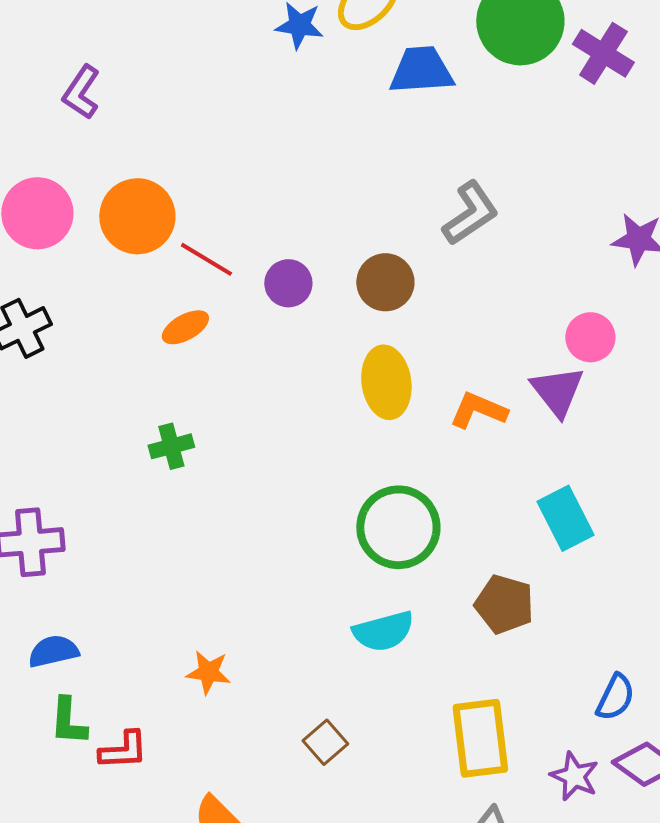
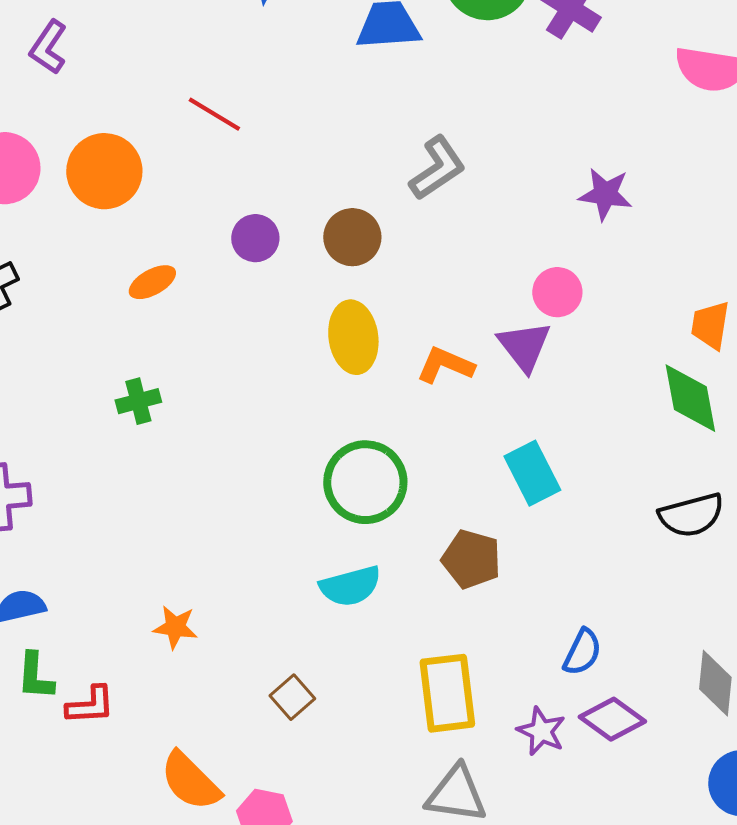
red line: (206, 259) -> (214, 114), moved

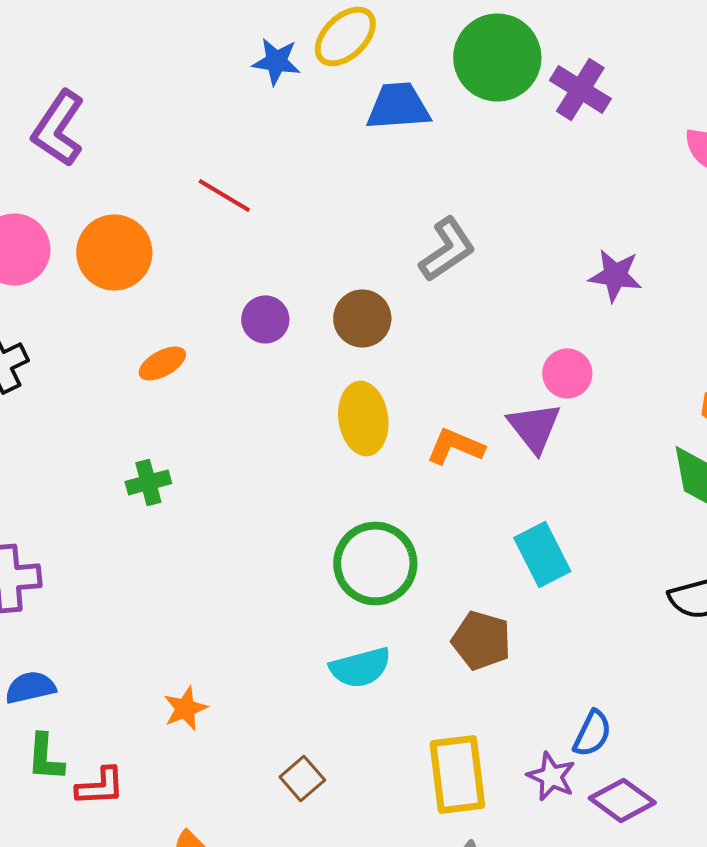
purple L-shape: (48, 47) -> (58, 128), size x1.4
orange star: (175, 627) -> (185, 708), turned -30
purple star: (541, 731) -> (551, 776), moved

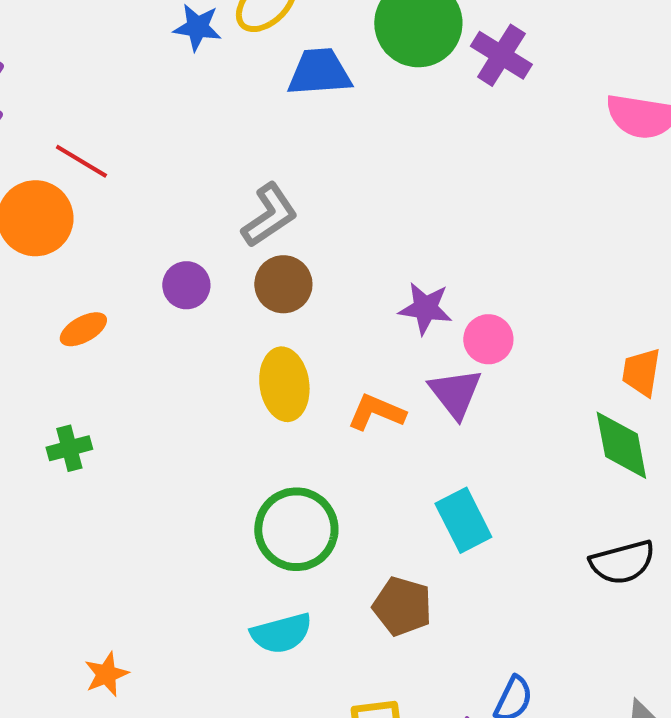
red line: (224, 195) -> (81, 161), moved
gray L-shape: (447, 249) -> (269, 215), moved
purple star: (615, 275) -> (425, 308), moved

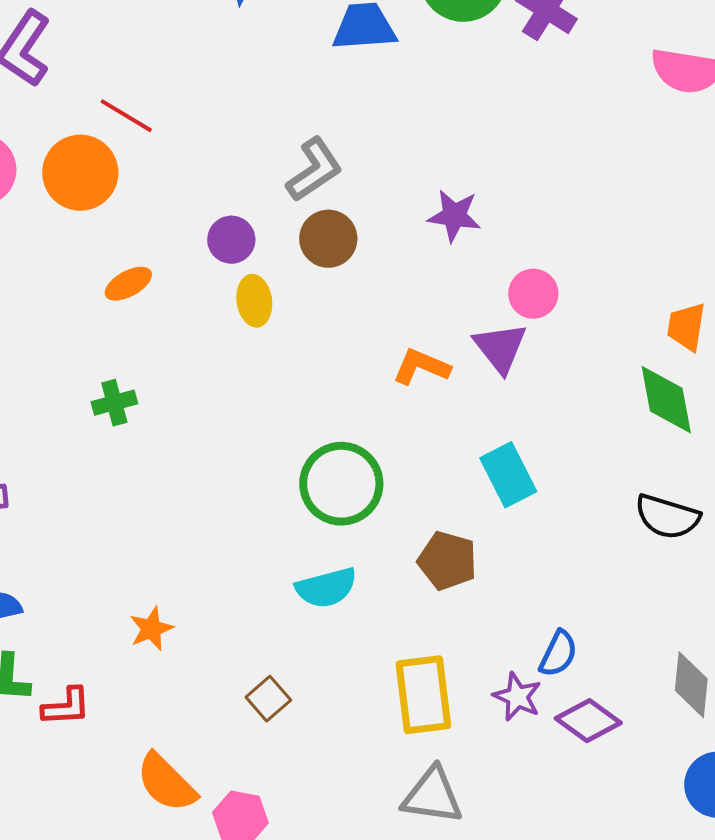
purple star: (425, 308) -> (454, 216), moved
yellow ellipse: (284, 384) -> (254, 301), moved, size x0.7
black semicircle: (622, 562) -> (667, 517), turned 32

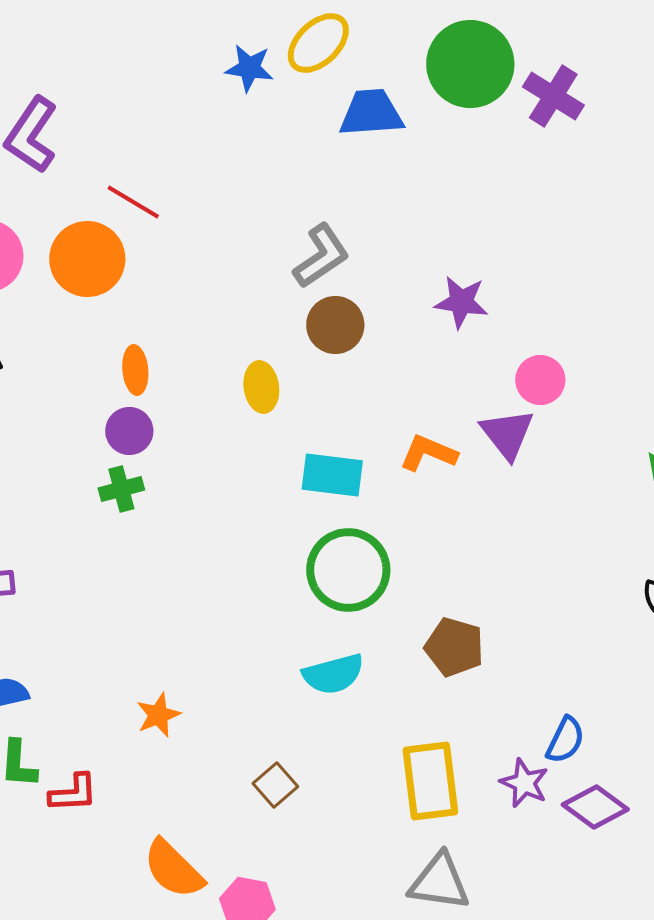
purple circle: (231, 240) -> (129, 431), moved
orange ellipse: (128, 284) -> (135, 370), turned -66
cyan rectangle: (508, 475) -> (332, 475), moved, turned -56

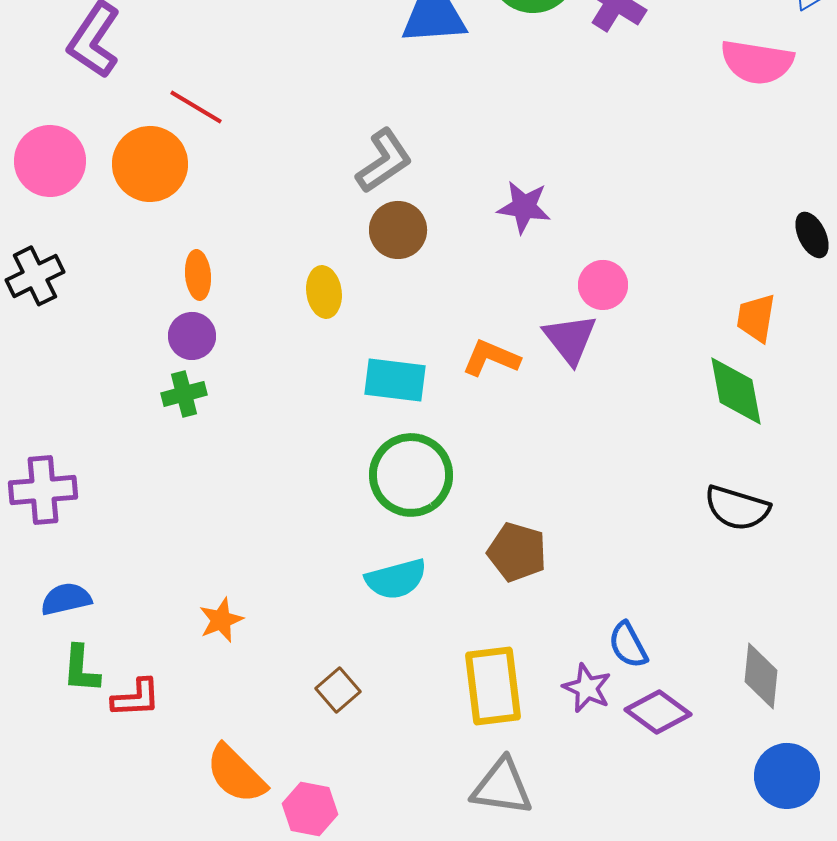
blue semicircle: (565, 740) -> (628, 645), turned 126

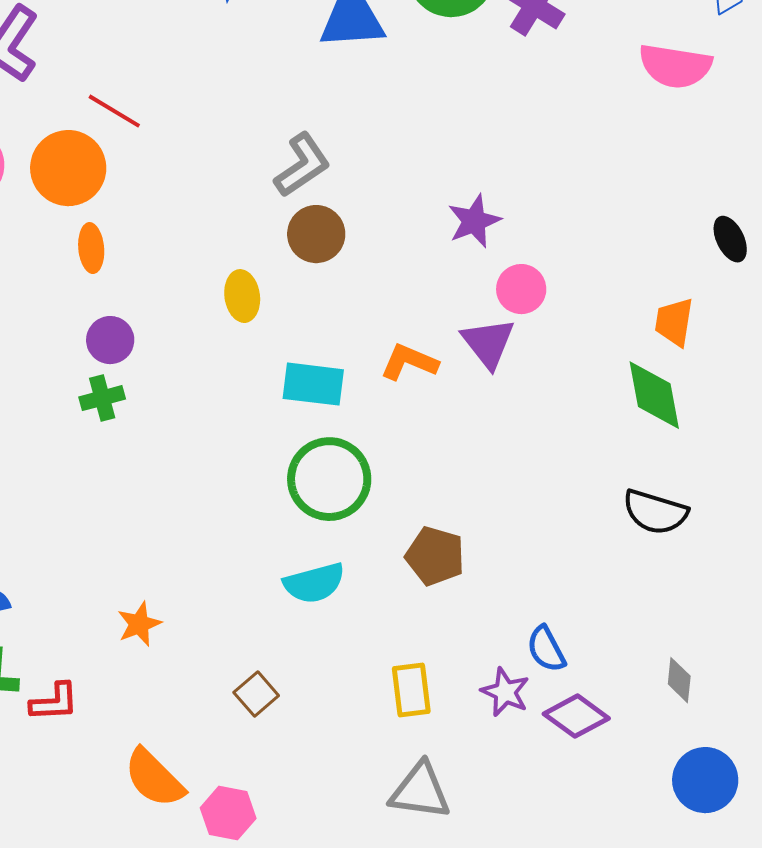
purple star: (524, 207) -> (474, 221), moved, turned -30
orange ellipse: (198, 275) -> (91, 248), moved
gray diamond: (761, 676) -> (679, 680), size x0.7
yellow rectangle: (493, 686) -> (411, 690), size x0.7

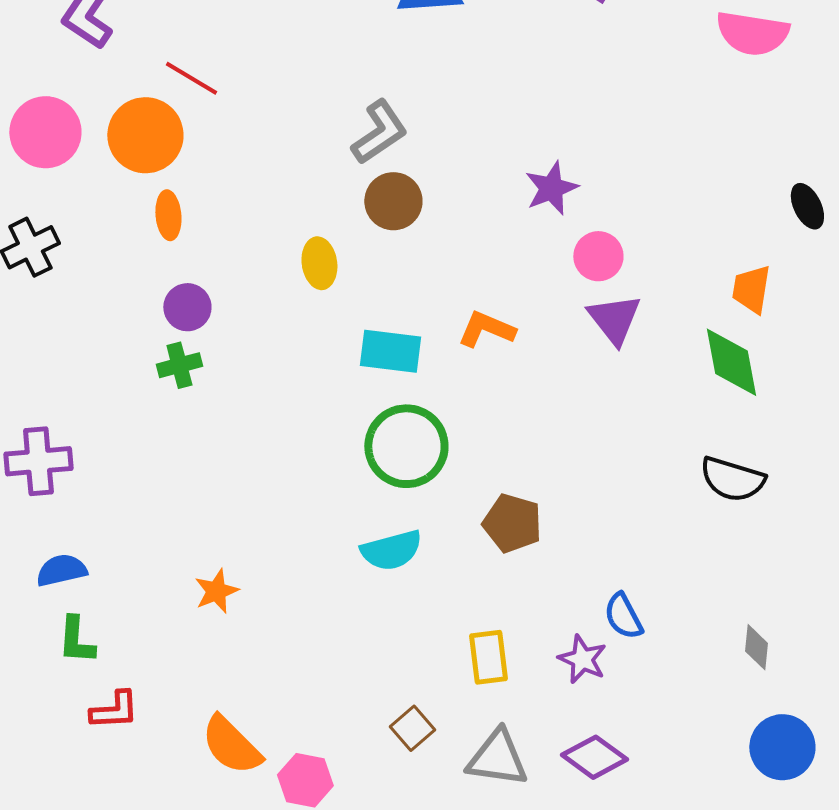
purple triangle: (488, 343) -> (614, 319), moved
brown square: (256, 694) -> (412, 728), moved
red L-shape: (54, 702) -> (114, 710), moved
purple diamond: (576, 716) -> (594, 757), moved

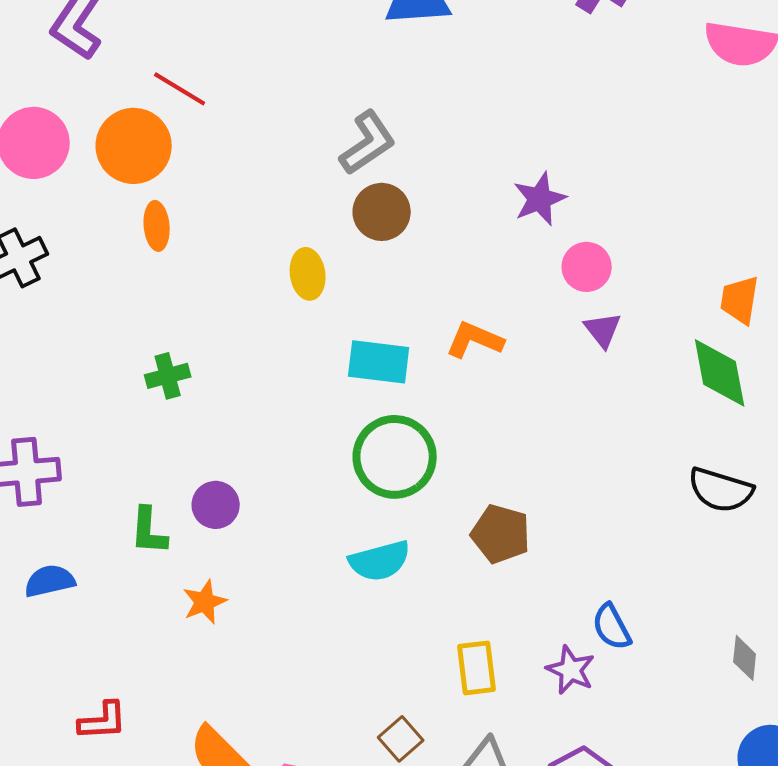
purple circle: (187, 307) -> (216, 505), moved
purple triangle: (614, 319) -> (603, 330), size x0.7
green L-shape: (76, 640) -> (149, 531), moved

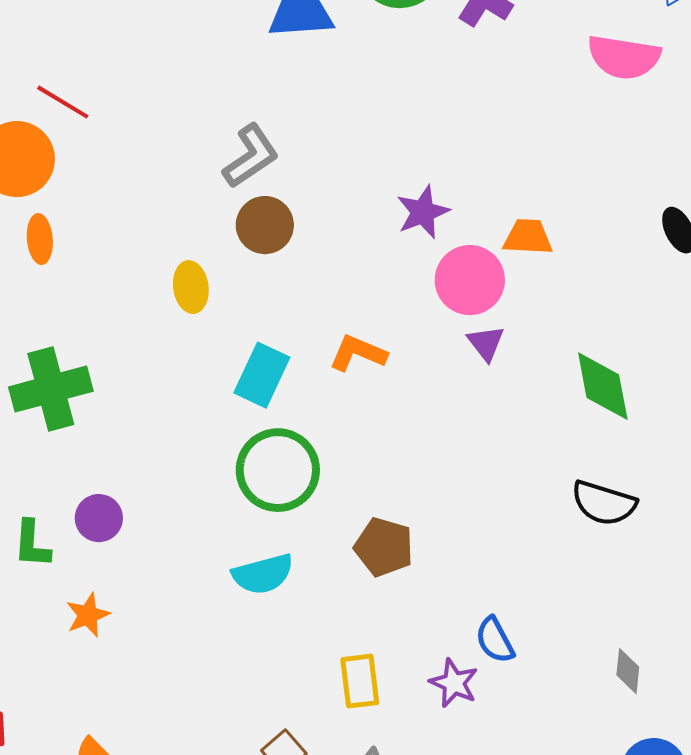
pink circle: (587, 267) -> (470, 280), size x1.4
orange trapezoid: (740, 300) -> (528, 237), moved, turned 84
cyan rectangle: (379, 362) -> (262, 375), turned -72
green cross: (168, 376) -> (51, 389), size x1.8

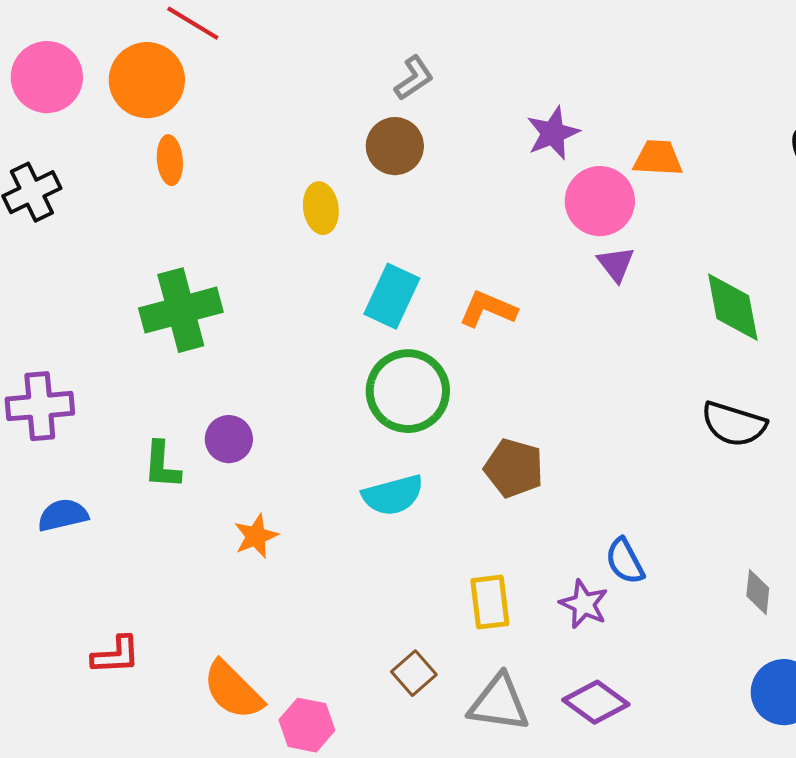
gray L-shape: (251, 156) -> (414, 78), moved, size x0.7
orange L-shape: (358, 353) -> (488, 309), moved
orange star: (88, 615) -> (256, 536), moved

